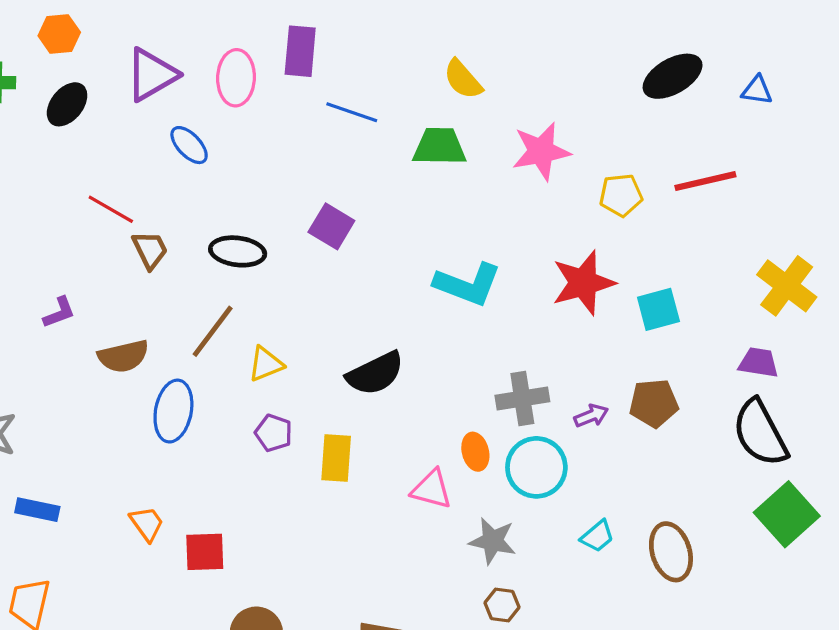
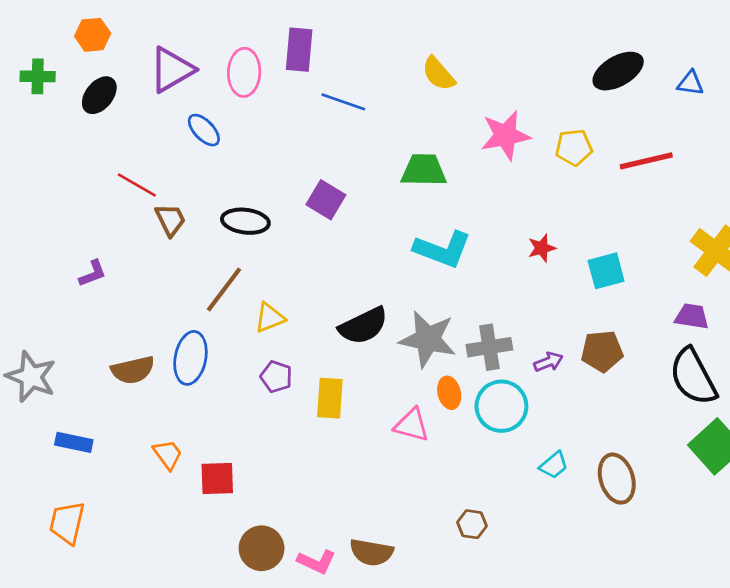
green trapezoid: (439, 147) -> (424, 170), moved
yellow pentagon: (621, 195) -> (574, 147), moved
red star: (583, 283) -> (542, 248), size x0.5
brown semicircle: (123, 356) -> (133, 370), moved
gray star: (493, 541) -> (428, 339), moved, size x1.4

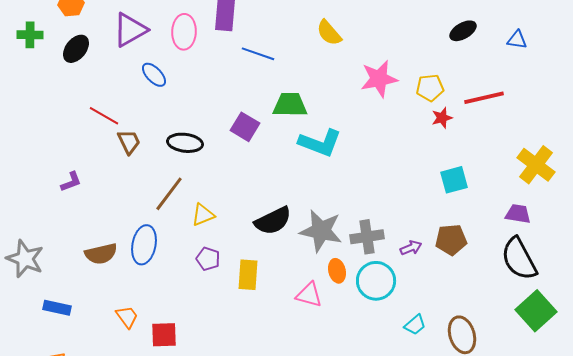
black ellipse: (618, 71) -> (463, 31), size x0.7
green trapezoid: (424, 170) -> (290, 105), moved
red star: (542, 248) -> (442, 118), moved
cyan L-shape: (442, 249) -> (320, 143), moved

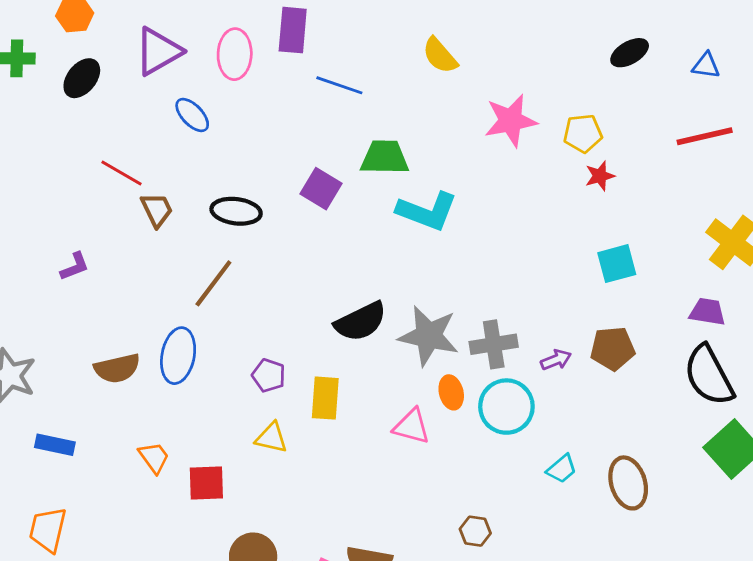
red line: (484, 98) -> (705, 136), moved
yellow triangle: (203, 215) -> (271, 438), moved, turned 35

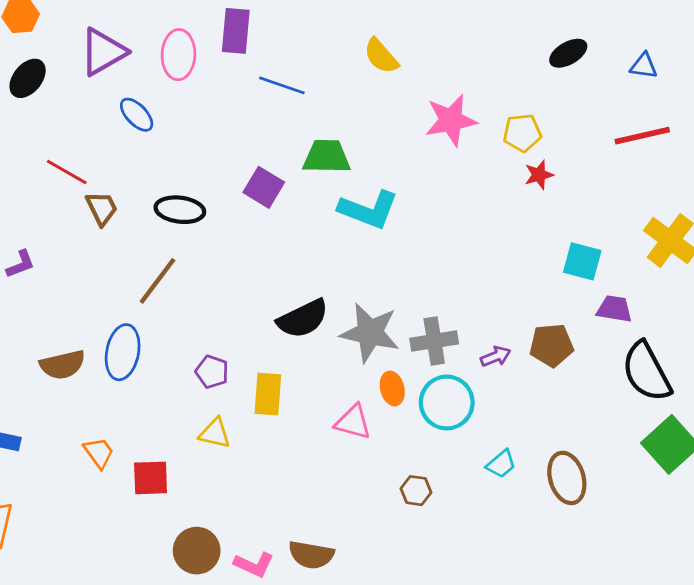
cyan square: (617, 264) -> (582, 261), moved, turned 30
purple trapezoid: (707, 312) -> (614, 309), moved
brown hexagon: (475, 531) -> (416, 491), moved

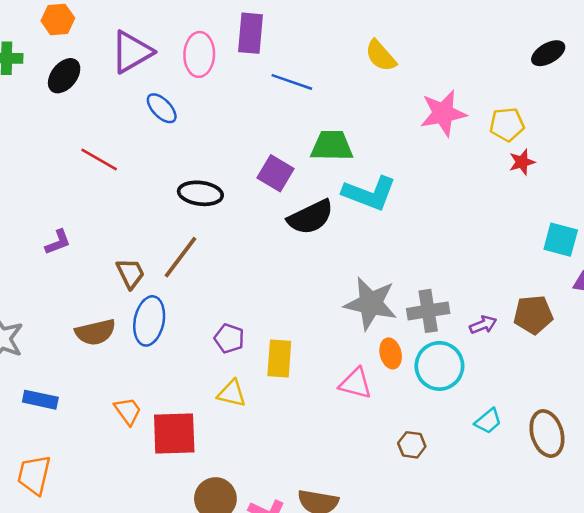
brown trapezoid: (102, 208) -> (130, 273), moved
black semicircle: (303, 319) -> (311, 217), moved
red square: (151, 478) -> (174, 434), size x1.4

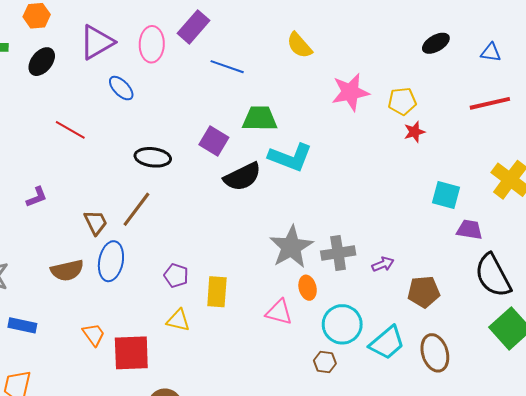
purple rectangle: (250, 33) -> (193, 27), turned 36
gray star: (371, 303) -> (291, 247), turned 30
brown pentagon: (533, 315) -> (424, 292), moved
cyan circle: (439, 366) -> (342, 324), moved
cyan trapezoid: (488, 421) -> (387, 343), size x1.6

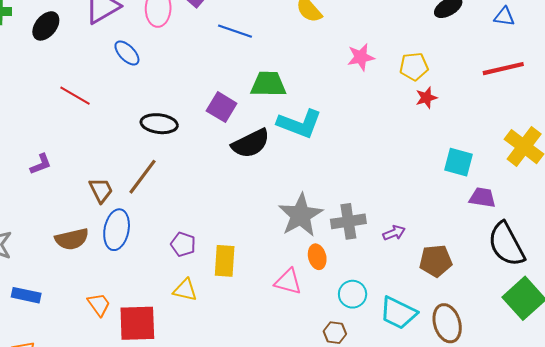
pink star: (350, 92) -> (361, 57), size x0.7
cyan circle: (342, 324) -> (353, 294), size x0.7
cyan trapezoid: (387, 343) -> (398, 313), turned 66

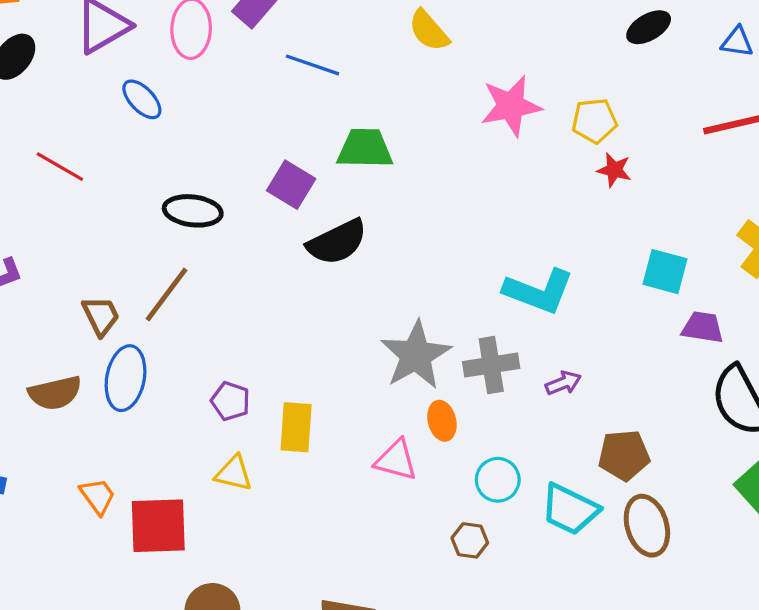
pink star: (361, 57) -> (511, 106), size x1.4
red star: (426, 98) -> (614, 170), turned 30
cyan L-shape: (299, 124) -> (539, 291), moved
brown pentagon: (436, 261) -> (624, 455), moved

